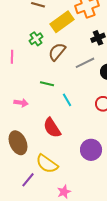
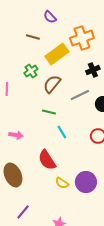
green line: (47, 84) -> (49, 112), moved
yellow semicircle: (47, 164) -> (62, 183), moved, size x0.6

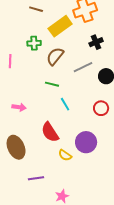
green cross: (31, 71) -> (34, 43), turned 32
purple circle: (86, 182) -> (86, 142), moved
purple line: (23, 212) -> (36, 178), moved, turned 42

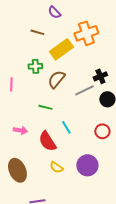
black cross: (96, 42) -> (100, 76), moved
green line: (52, 84) -> (45, 107), moved
red semicircle: (50, 132) -> (47, 141), moved
yellow semicircle: (65, 155) -> (56, 167), moved

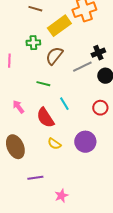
pink arrow: (20, 130) -> (18, 107), turned -136

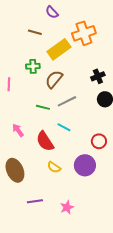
gray line: (82, 67) -> (67, 101), moved
cyan line: (64, 104) -> (64, 127), turned -32
red circle: (100, 108) -> (99, 141), moved
pink star: (61, 196) -> (67, 207), moved

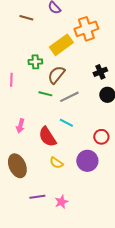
brown line: (35, 32) -> (26, 18), moved
green line: (43, 107) -> (45, 94), moved
pink arrow: (18, 130) -> (20, 126), turned -128
pink star: (67, 207) -> (61, 202), moved

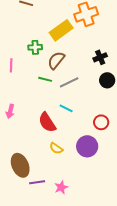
pink arrow: (20, 126) -> (10, 111), moved
brown ellipse: (17, 166) -> (20, 165), moved

